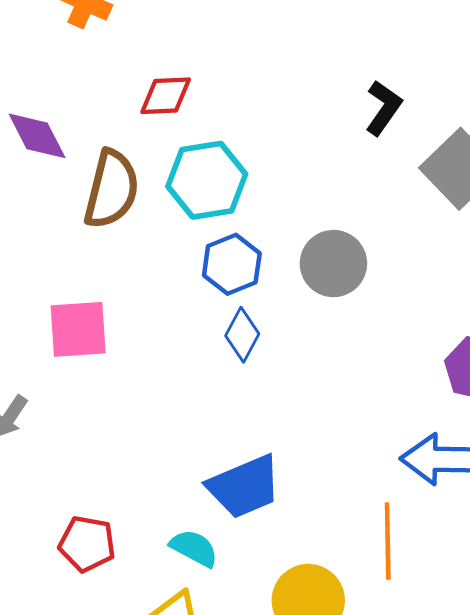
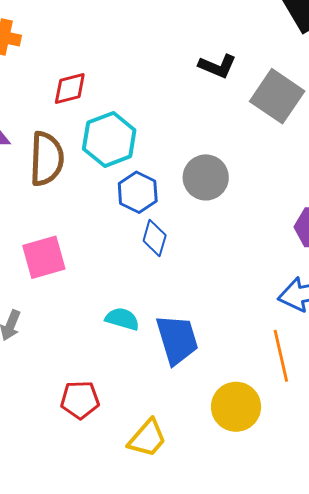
black L-shape: (383, 108) -> (217, 66), turned 90
blue trapezoid: (244, 487) -> (177, 339), turned -72
cyan semicircle: (194, 548) -> (122, 319), moved

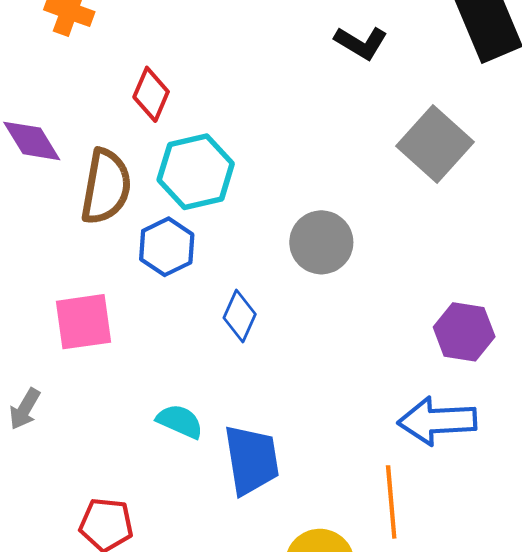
black L-shape: (217, 66) -> (361, 43), moved
red diamond: (70, 89) -> (151, 94), turned -60
blue hexagon: (138, 192) -> (167, 247), moved

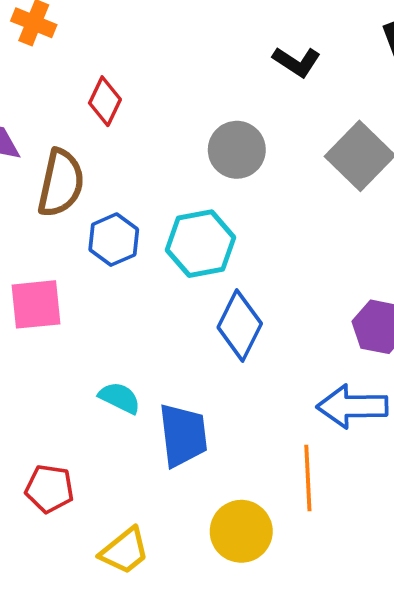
cyan hexagon: (196, 172) -> (200, 244), moved
gray circle: (321, 242) -> (237, 150), moved
blue diamond: (240, 316) -> (240, 325), moved, size x1.5

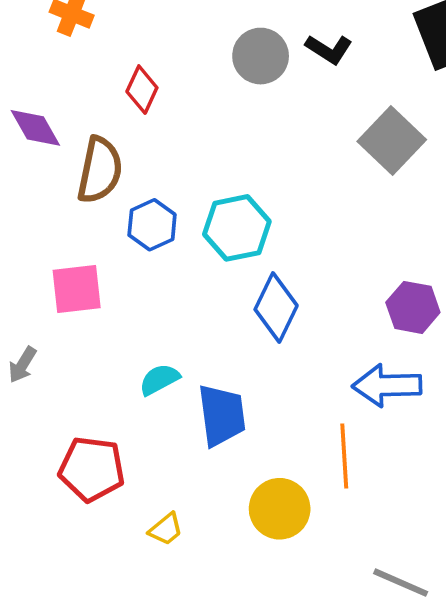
gray circle: (237, 150) -> (261, 56), moved
cyan semicircle: (120, 398) -> (159, 379), turned -54
red pentagon: (49, 489) -> (92, 469), size x1.4
yellow trapezoid: (125, 551) -> (166, 529), size x0.7

